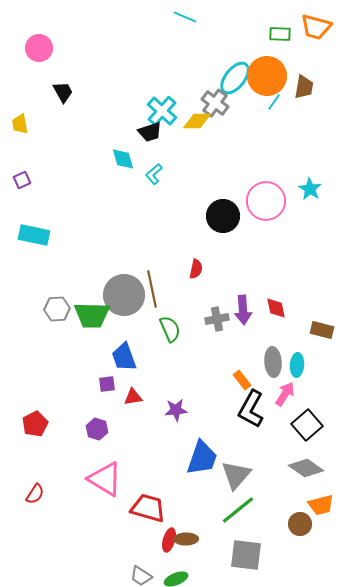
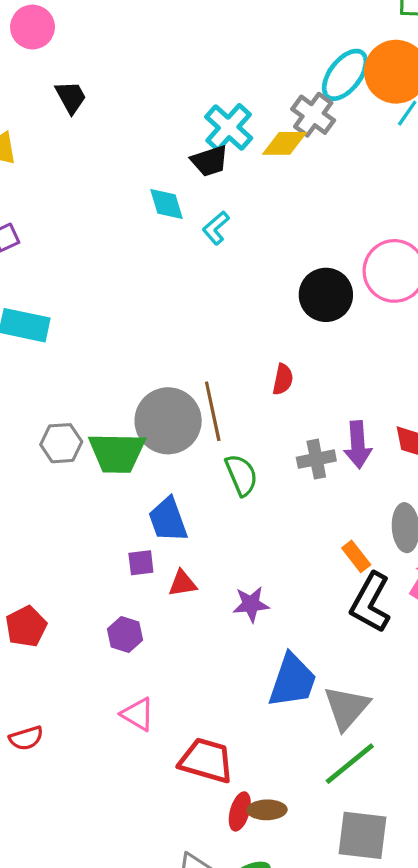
pink triangle: (105, 479) -> (138, 714), size x0.6
red semicircle: (35, 494) -> (26, 738), turned 40

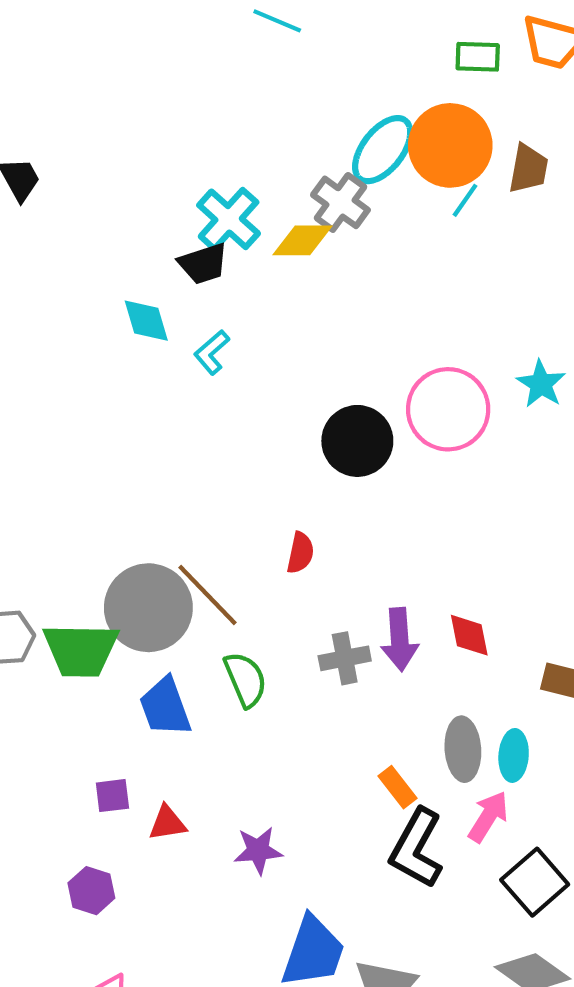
brown line: (213, 411) -> (207, 595), turned -32
blue trapezoid: (168, 520) -> (165, 707), moved

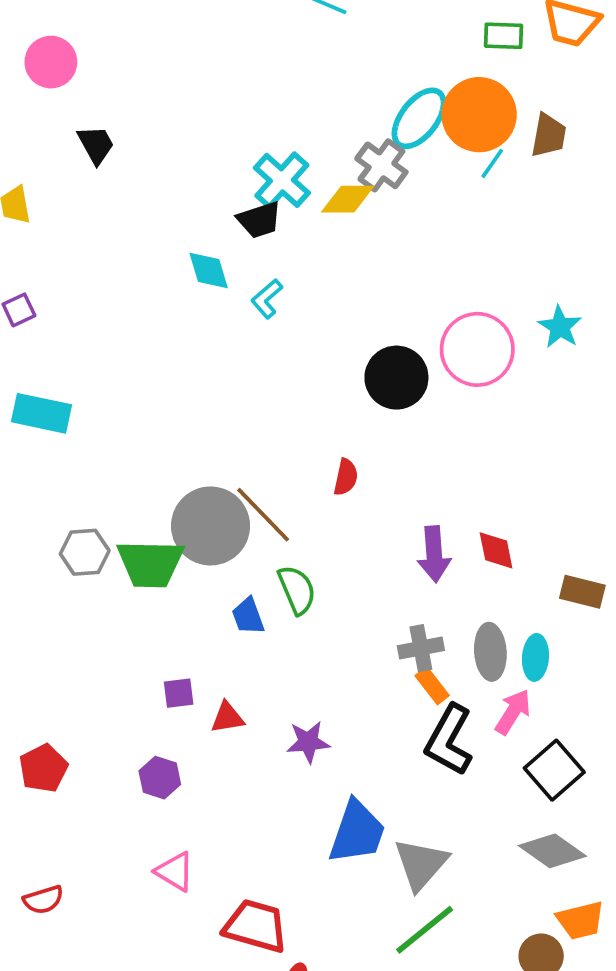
gray cross: (345, 658) -> (421, 648), moved
blue trapezoid: (165, 707) -> (248, 616), moved, size x0.7

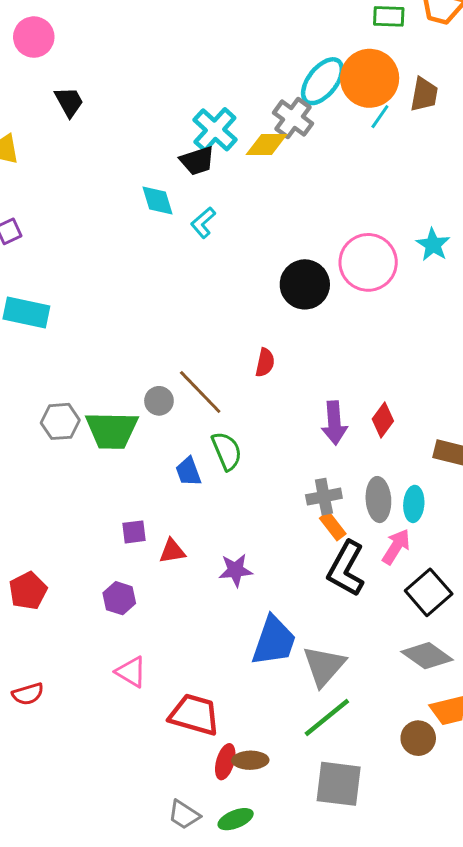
gray circle: (211, 526) -> (159, 401), size x0.5
red diamond: (496, 550) -> (383, 420), turned 48

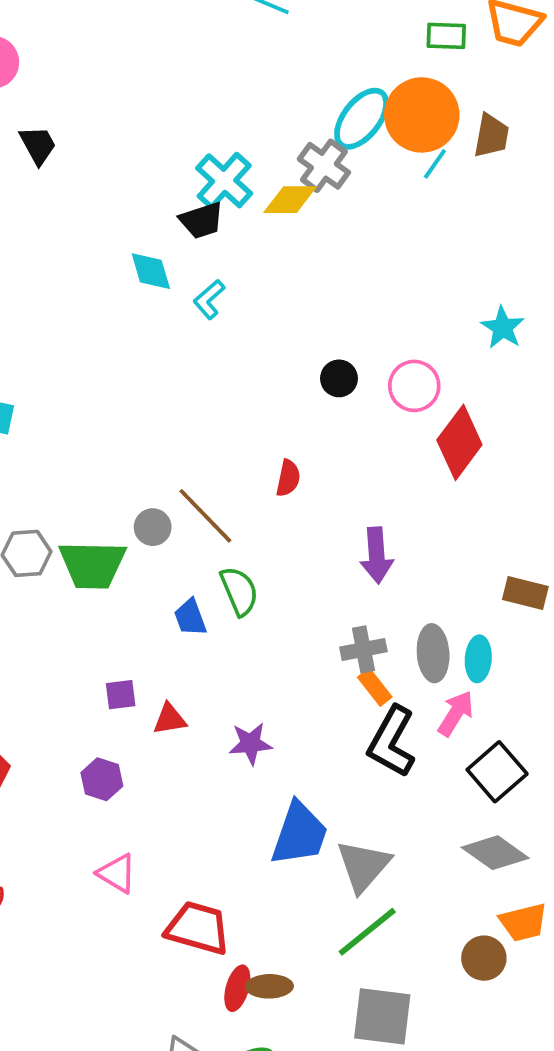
pink circle: (368, 262) -> (414, 386), moved, size x0.7
black circle: (305, 284) -> (339, 378), size x0.6
red diamond: (383, 420) -> (459, 442), moved, size x1.6

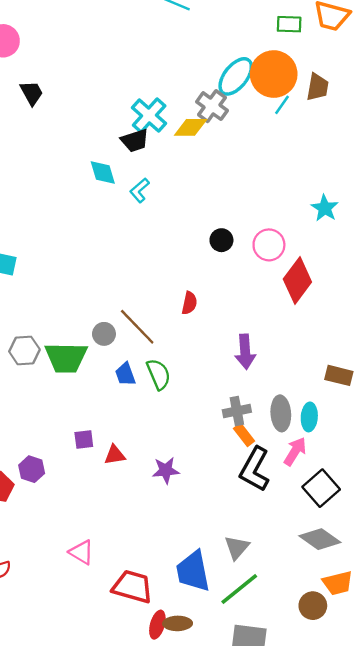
blue trapezoid: (190, 617) -> (125, 374), moved
purple hexagon: (102, 779) -> (32, 469), moved
blue trapezoid: (299, 834) -> (193, 571), moved, turned 150
gray triangle: (363, 866) -> (237, 547), size x0.7

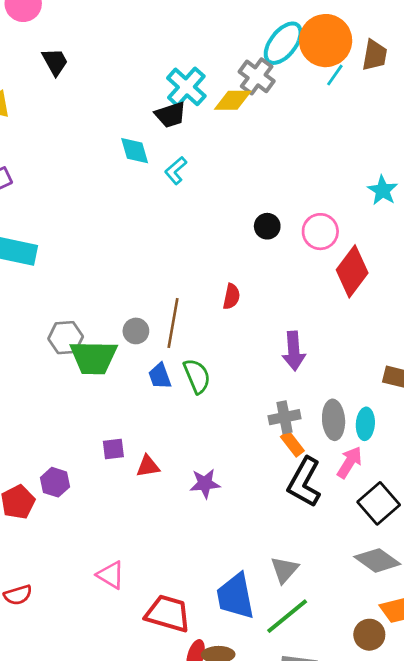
brown line: (137, 327) -> (173, 323), turned 54
gray hexagon: (24, 351) -> (66, 338), moved

